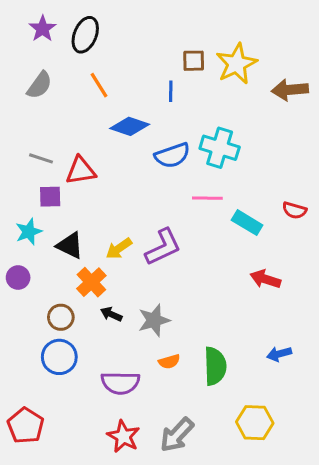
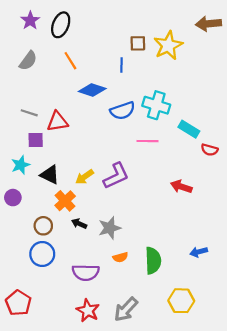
brown arrow: (290, 90) -> (208, 24), moved
cyan rectangle: (247, 223) -> (189, 129), moved
red arrow: (265, 279) -> (181, 187), moved

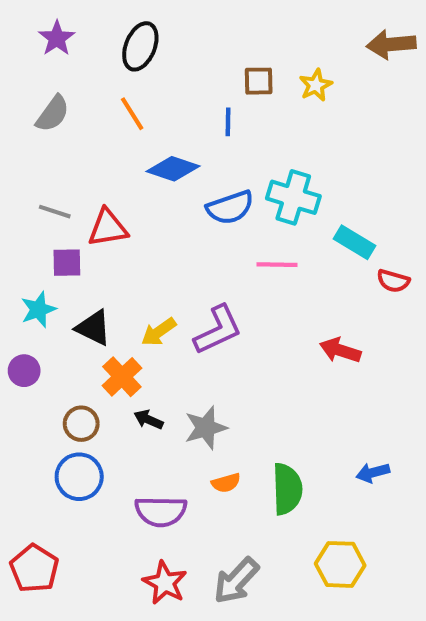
black ellipse: (61, 25) -> (140, 46), moved
yellow star: (168, 45) -> (316, 85), size x0.6

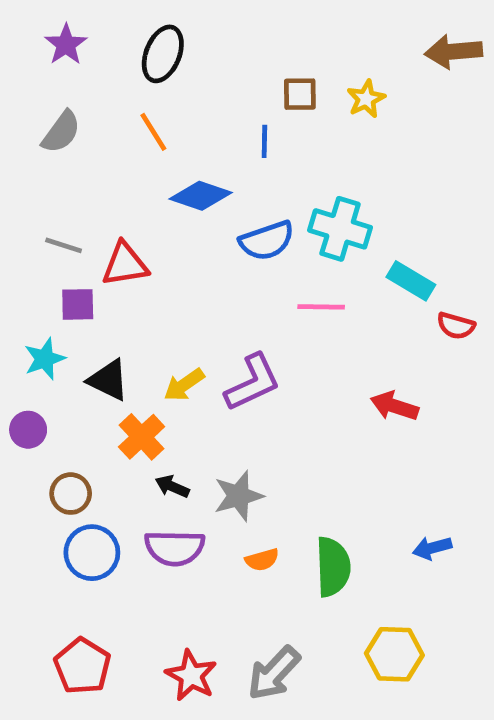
brown circle: (81, 424) -> (71, 494), moved
purple semicircle: (161, 511) -> (175, 548), moved
red pentagon: (34, 568) -> (82, 666), moved

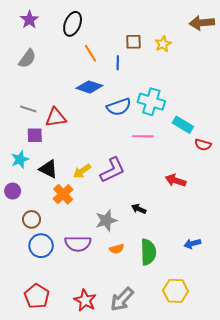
orange line: (153, 132) -> (90, 53), moved
black arrow: (172, 486) -> (139, 209), moved

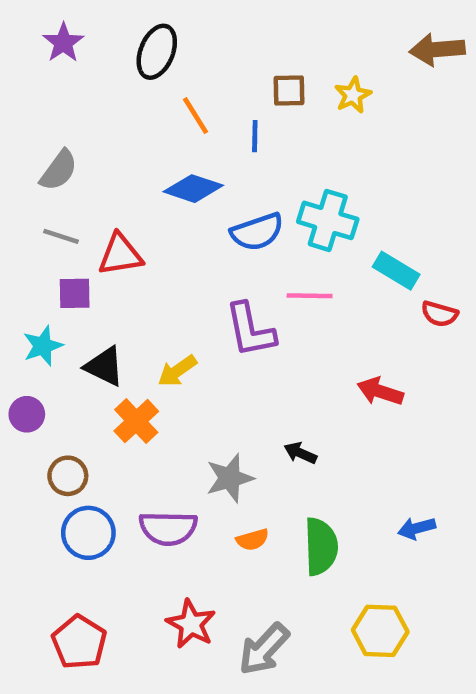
gray semicircle: (27, 59) -> (59, 170), moved
purple L-shape: (112, 170) -> (250, 330), moved, turned 104
red star: (85, 300) -> (191, 624), moved

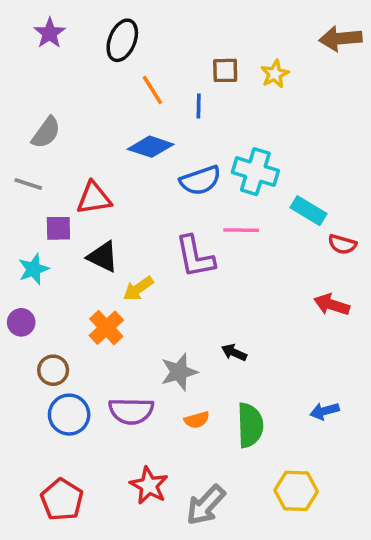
gray line: (61, 236) -> (28, 184), moved
black triangle: (104, 366) -> (103, 257), moved
red arrow: (380, 391) -> (332, 305), moved

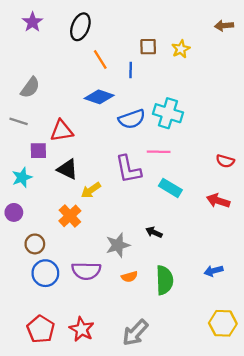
brown arrow: (340, 39) -> (224, 26), size x0.7
cyan rectangle: (309, 211) -> (170, 188), moved
red star: (149, 486) -> (82, 329), moved
yellow hexagon: (296, 491) -> (223, 323), moved

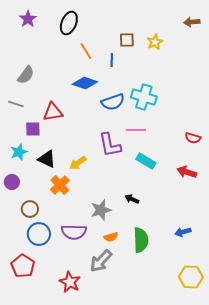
black triangle: (68, 169) -> (47, 159), moved
red pentagon: (41, 329) -> (23, 266), moved
gray arrow: (135, 333) -> (101, 261), moved

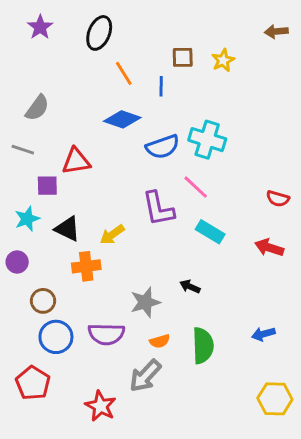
pink line: (136, 130) -> (196, 187), turned 42
orange cross: (60, 185) -> (86, 266), turned 36

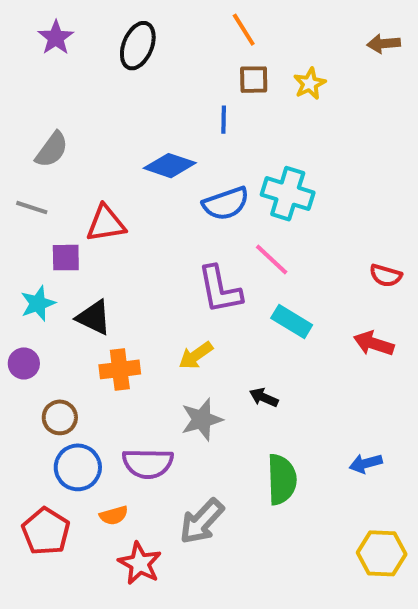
orange line: (124, 73) -> (244, 30), moved
yellow arrow: (112, 235) -> (196, 355), moved
orange semicircle: (160, 341) -> (114, 515), moved

